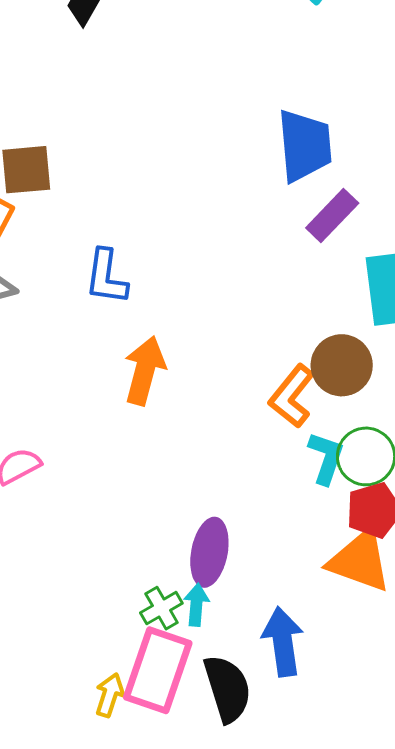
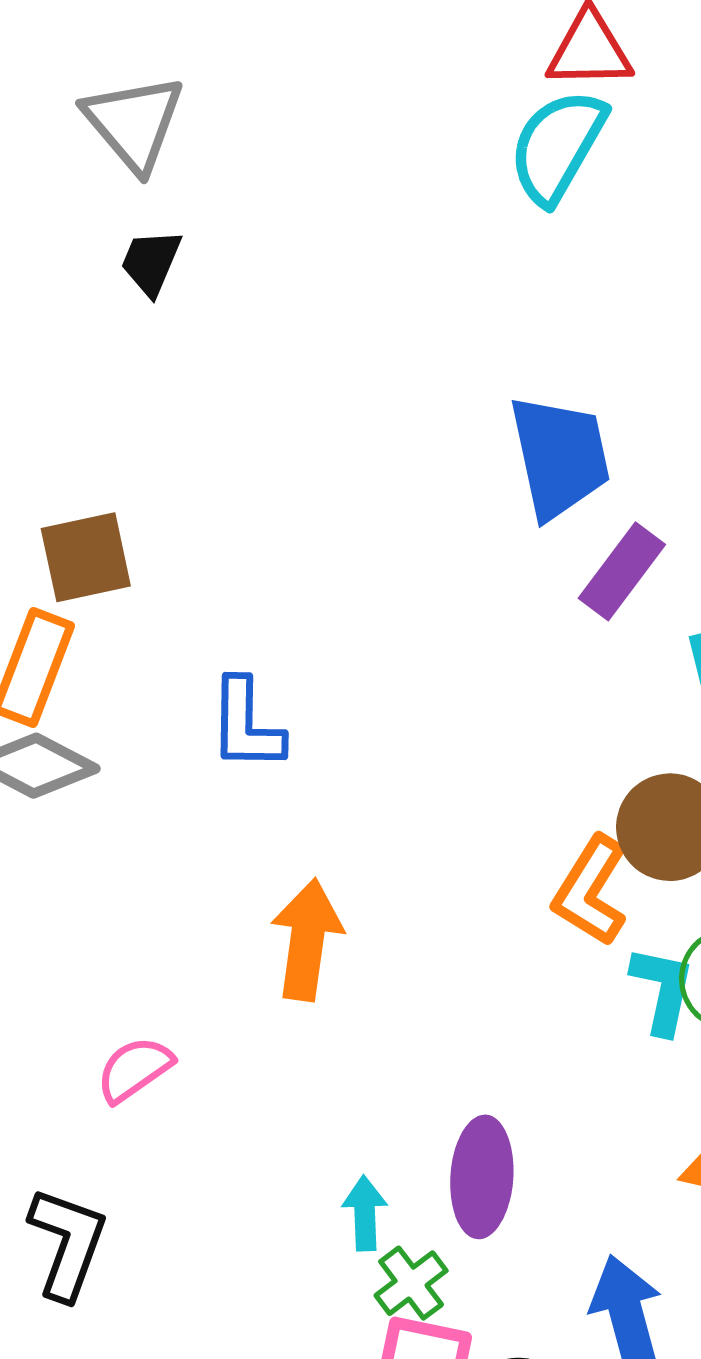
orange arrow: (145, 371) -> (307, 940), moved
cyan arrow: (196, 605) -> (365, 1213), moved

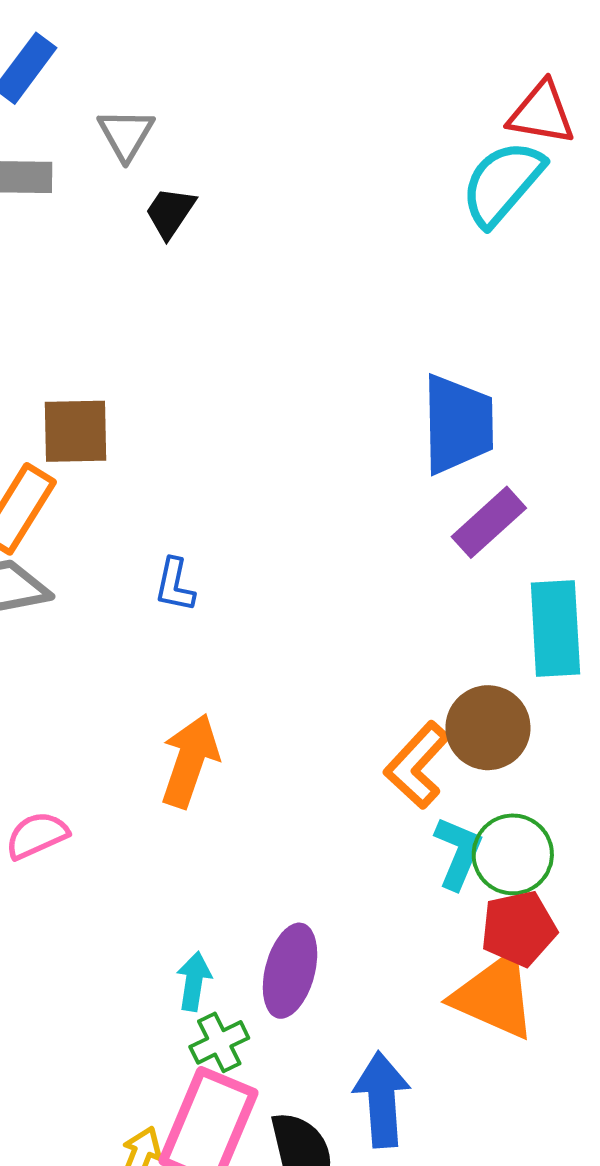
gray triangle: (134, 123) -> (126, 134), moved, size x0.7
blue L-shape: (246, 725) -> (175, 585), size x0.7

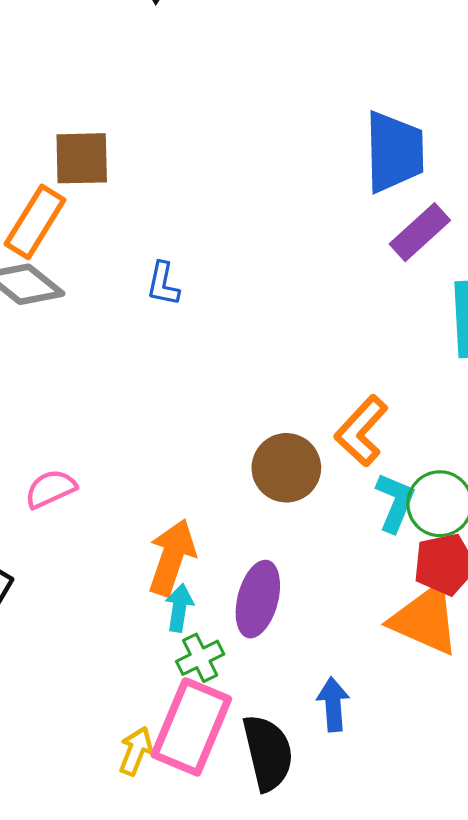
brown circle: (488, 728) -> (286, 468), moved
orange arrow: (190, 761) -> (172, 557), moved
blue arrow: (382, 1100) -> (333, 704), size x0.7

